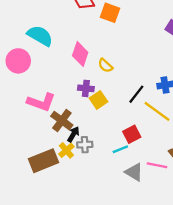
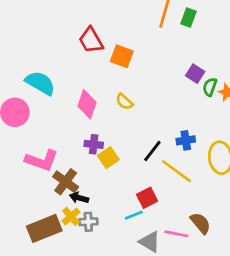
yellow semicircle: (105, 65) -> (124, 102), moved
black arrow: (73, 134) -> (79, 198), turned -105
gray cross: (85, 145) -> (88, 222), moved

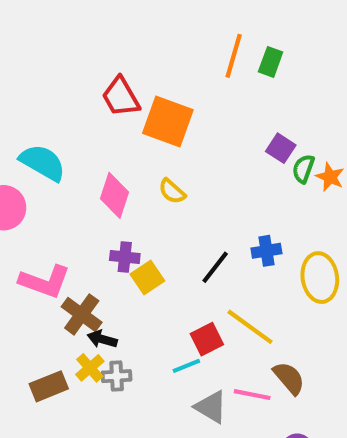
orange square: (122, 56) -> (168, 121), size x1.4
yellow line: (176, 171) -> (250, 327), moved
brown rectangle: (44, 228) -> (49, 386), size x0.7

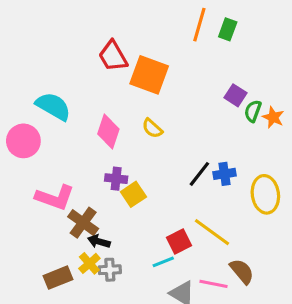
black line: (215, 267) -> (199, 174), moved

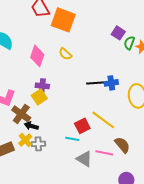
black line: (199, 174) -> (95, 83), turned 48
yellow square: (133, 194) -> (39, 97), moved
cyan line: (163, 262) -> (72, 139), turned 32

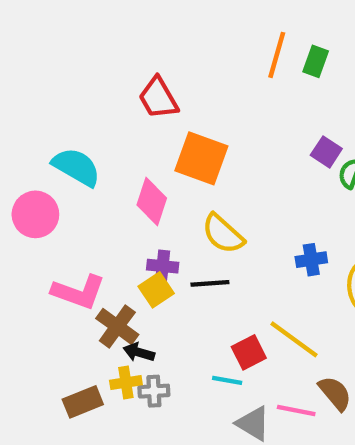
orange square: (63, 20) -> (201, 158), moved
yellow semicircle: (65, 54) -> (223, 234), moved, size x1.5
black line: (95, 83) -> (210, 283), moved
yellow cross: (25, 140) -> (126, 382), turned 32

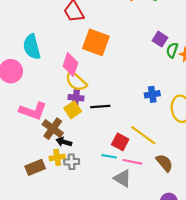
cyan semicircle: (76, 167) -> (32, 47), turned -135
yellow semicircle: (223, 234) -> (76, 81), moved
red square: (249, 352) -> (120, 142), turned -35
pink line: (296, 411) -> (132, 162), moved

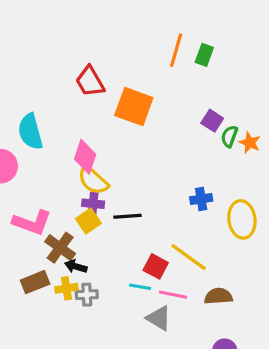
orange square: (96, 42) -> (134, 107), moved
brown semicircle: (164, 163) -> (218, 296), turned -54
brown rectangle: (35, 167) -> (35, 282), moved

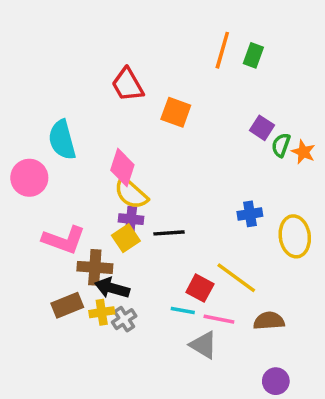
orange square: (134, 107) -> (176, 112), size x0.7
brown cross: (60, 248) -> (95, 267), turned -32
black arrow: (76, 266) -> (112, 288), size x1.4
gray cross: (87, 295) -> (124, 319), turned -30

